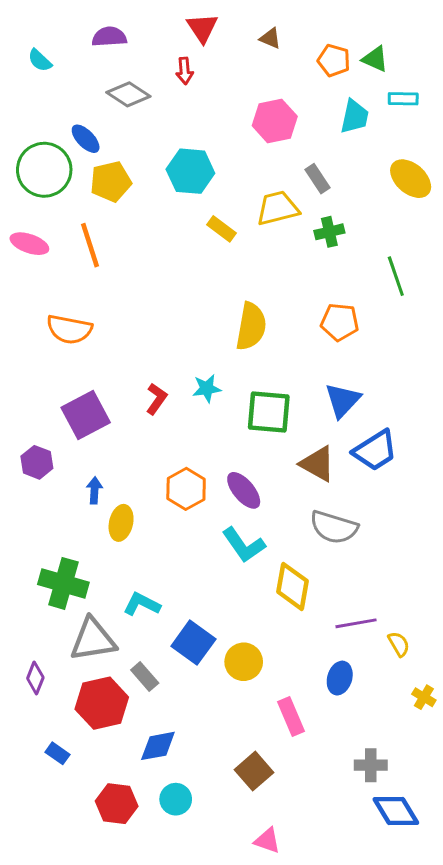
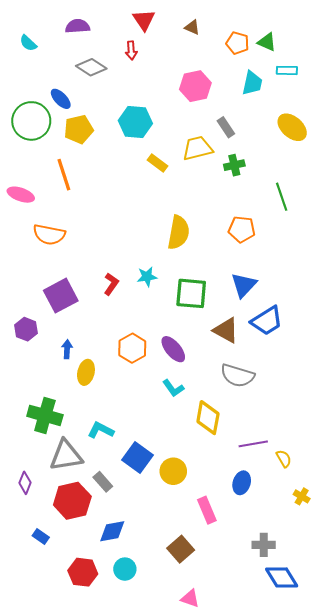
pink ellipse: (29, 244) -> (21, 195), moved
cyan L-shape: (244, 545) -> (173, 388), size x0.7

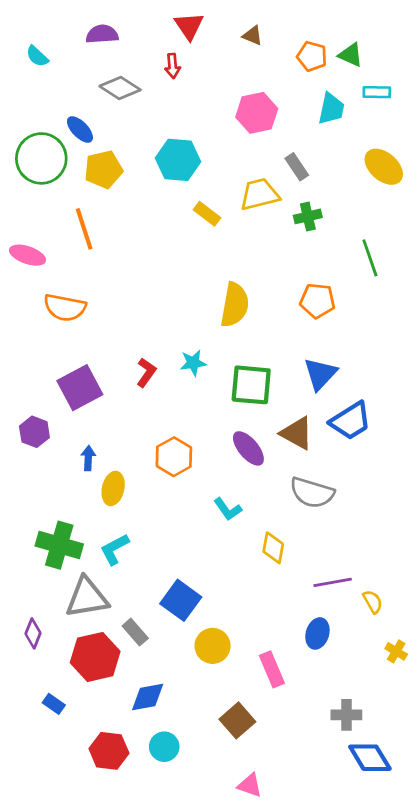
purple ellipse: (173, 349) -> (248, 448), moved
yellow diamond: (208, 418) -> (273, 548), size x0.7
cyan L-shape: (101, 430) -> (114, 549), moved, turned -55
yellow circle: (173, 471) -> (213, 646), moved

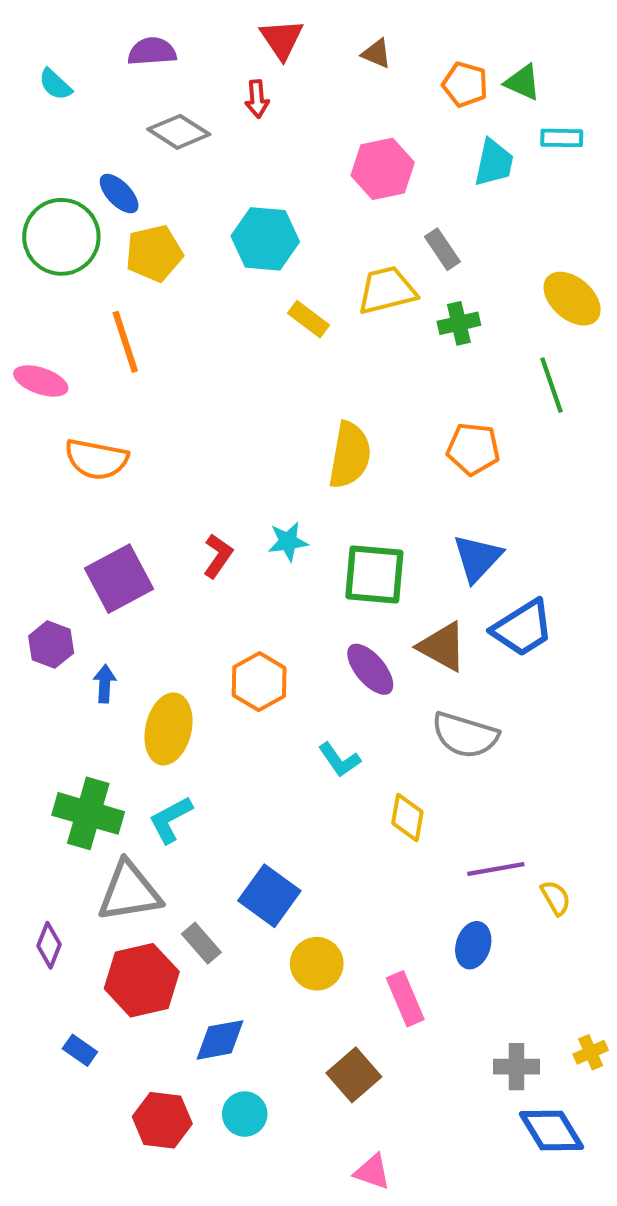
yellow ellipse: (384, 167) -> (572, 299), moved
blue arrow: (88, 458) -> (105, 684), moved
yellow ellipse: (113, 488) -> (168, 729), size x1.4
yellow cross: (396, 651) -> (591, 1052), moved, turned 35

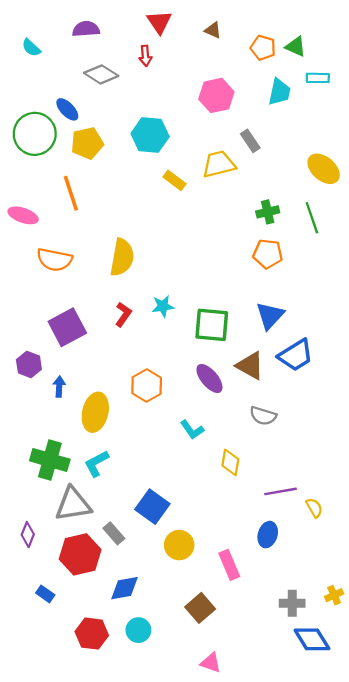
green cross: (459, 323) -> (268, 212), moved
yellow semicircle: (350, 455) -> (122, 257), moved
gray semicircle: (465, 735) -> (263, 416), size x0.7

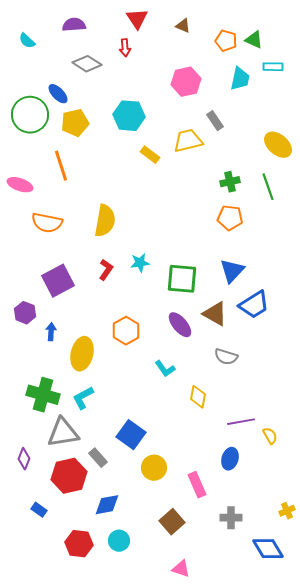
gray cross: (292, 603) -> (231, 518), moved

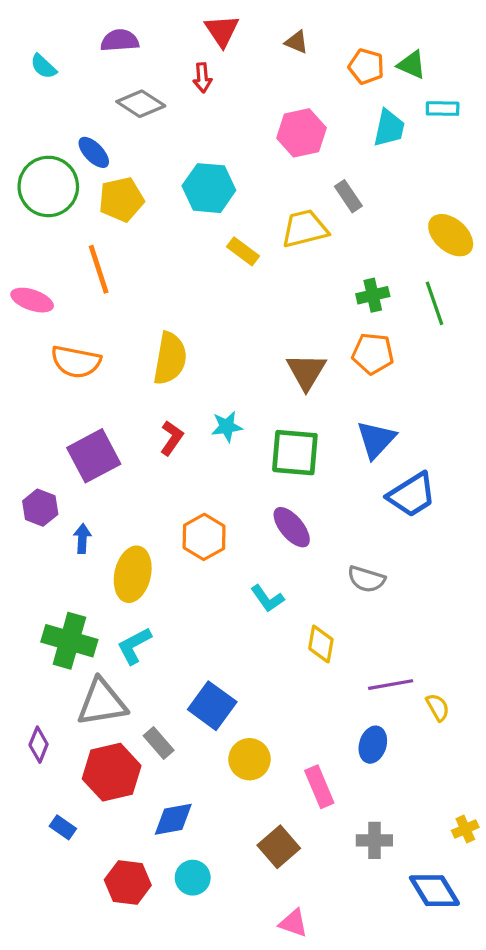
brown triangle: (215, 314) -> (306, 371), moved, turned 32

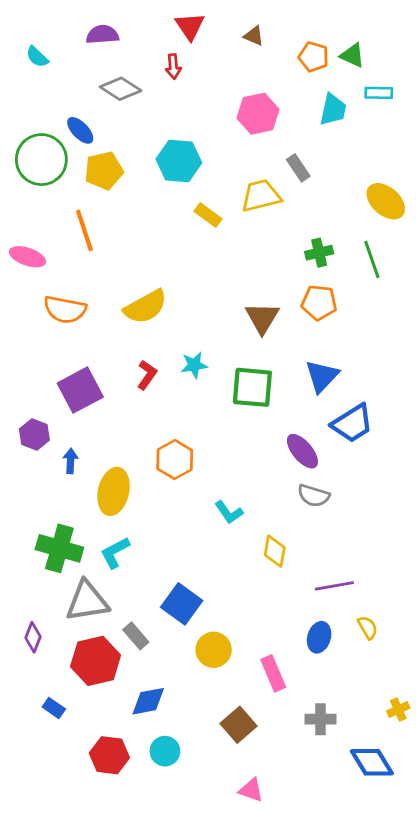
yellow semicircle: (170, 358) -> (146, 307), turned 51
purple ellipse: (292, 527) -> (302, 451), moved
yellow semicircle: (438, 707) -> (368, 628), moved

